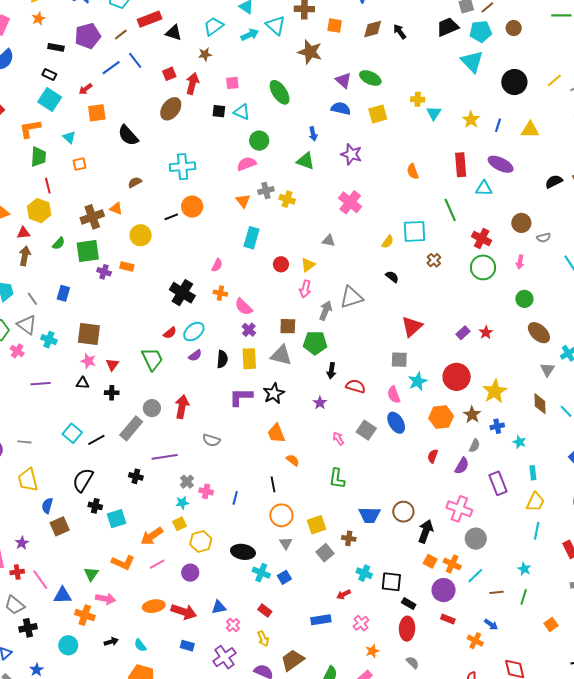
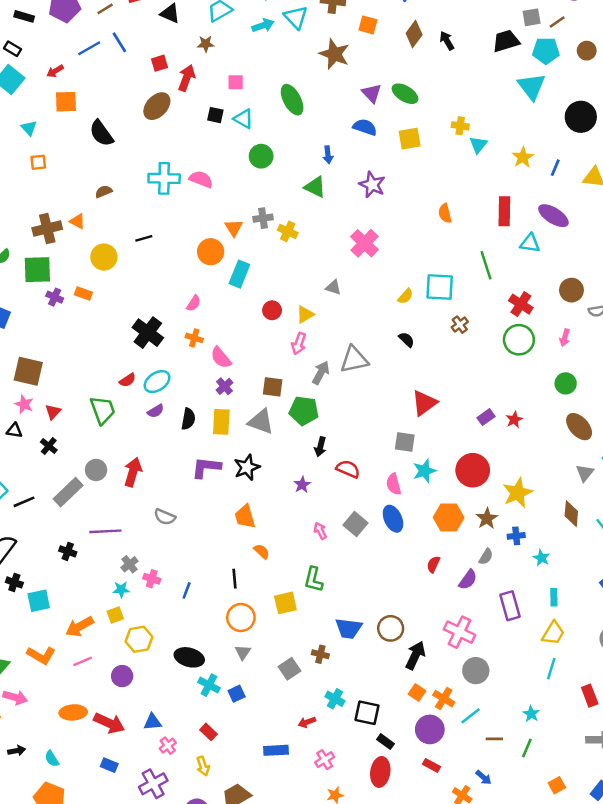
brown diamond: (373, 29) -> (414, 34), turned -45
pink semicircle: (247, 164) -> (201, 179), moved, turned 36
orange circle: (192, 207) -> (211, 252), moved
black cross: (112, 393) -> (49, 446), turned 32
yellow square: (317, 525) -> (285, 603), moved

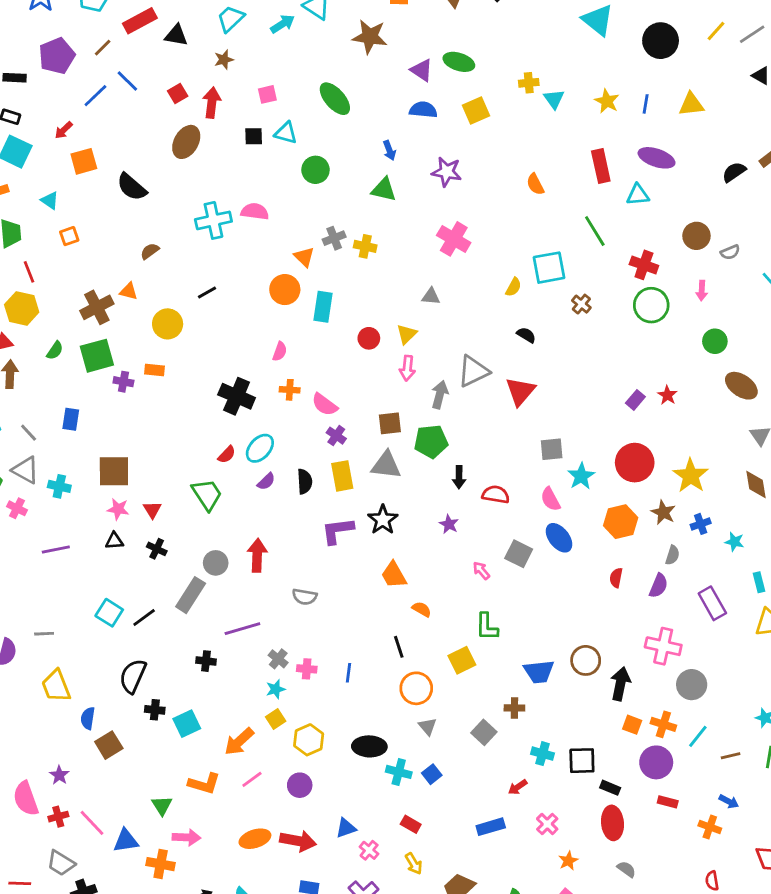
red triangle: (424, 403) -> (520, 391), moved

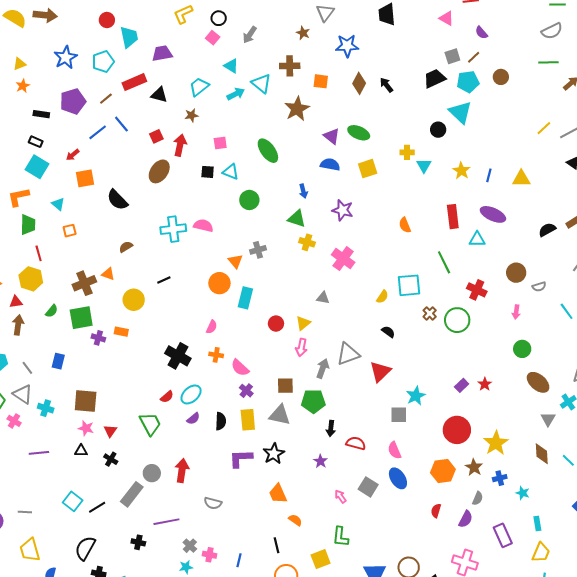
brown star: (370, 37) -> (297, 109), turned 30
black circle: (661, 41) -> (438, 130), moved, size x0.6
yellow cross: (365, 246) -> (307, 242), moved
green circle: (651, 305) -> (457, 320), moved
cyan star: (581, 476) -> (416, 396), moved

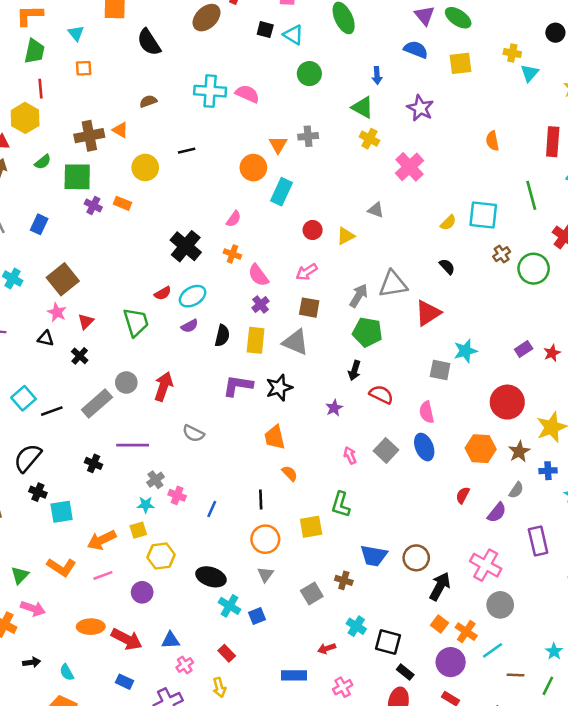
pink arrow: (301, 347) -> (307, 272), moved, turned 36
brown square: (86, 401) -> (63, 279), turned 35
green pentagon: (313, 401) -> (367, 332), moved

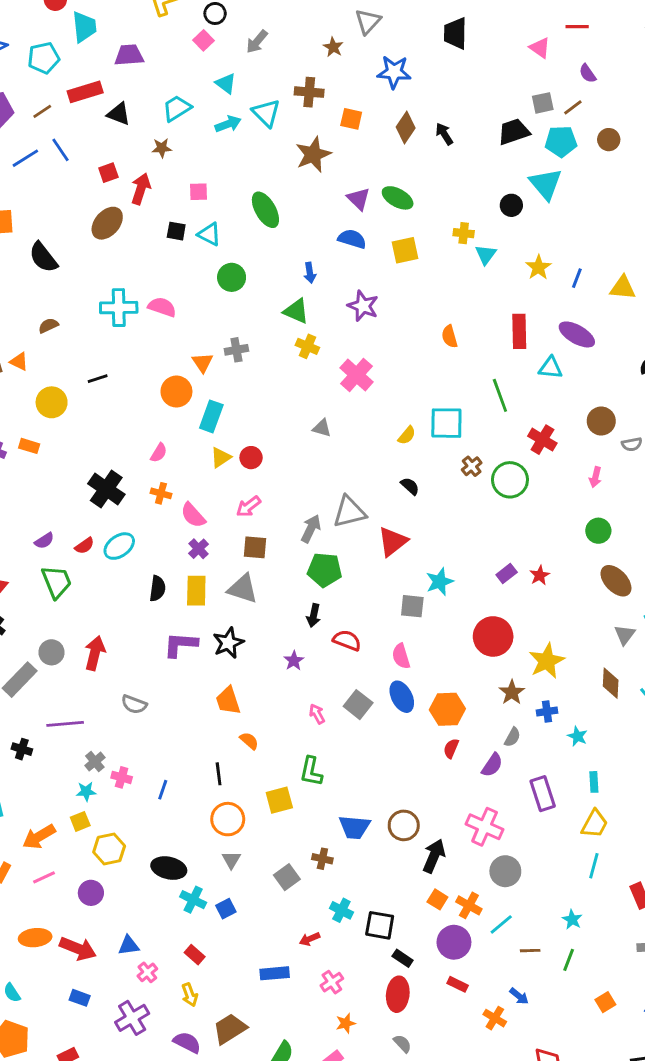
yellow triangle: (346, 236) -> (221, 457), moved
purple semicircle: (190, 326) -> (44, 541), moved
orange hexagon: (481, 449) -> (447, 709), moved

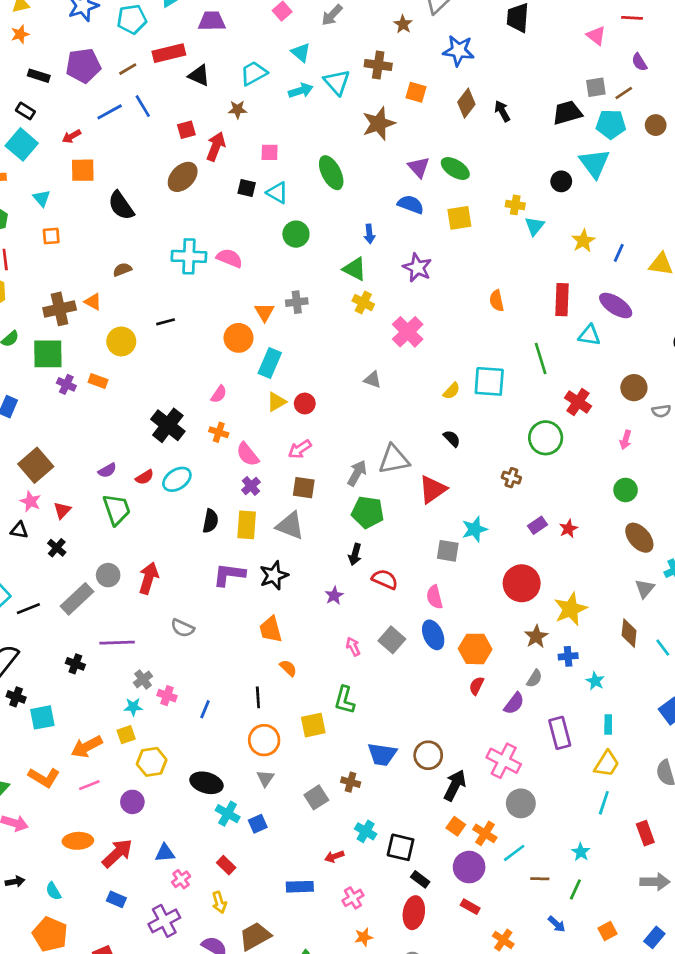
brown cross: (472, 466) -> (511, 478), moved, turned -36
red arrow: (78, 949) -> (117, 853), turned -68
blue arrow: (519, 996) -> (557, 924), moved

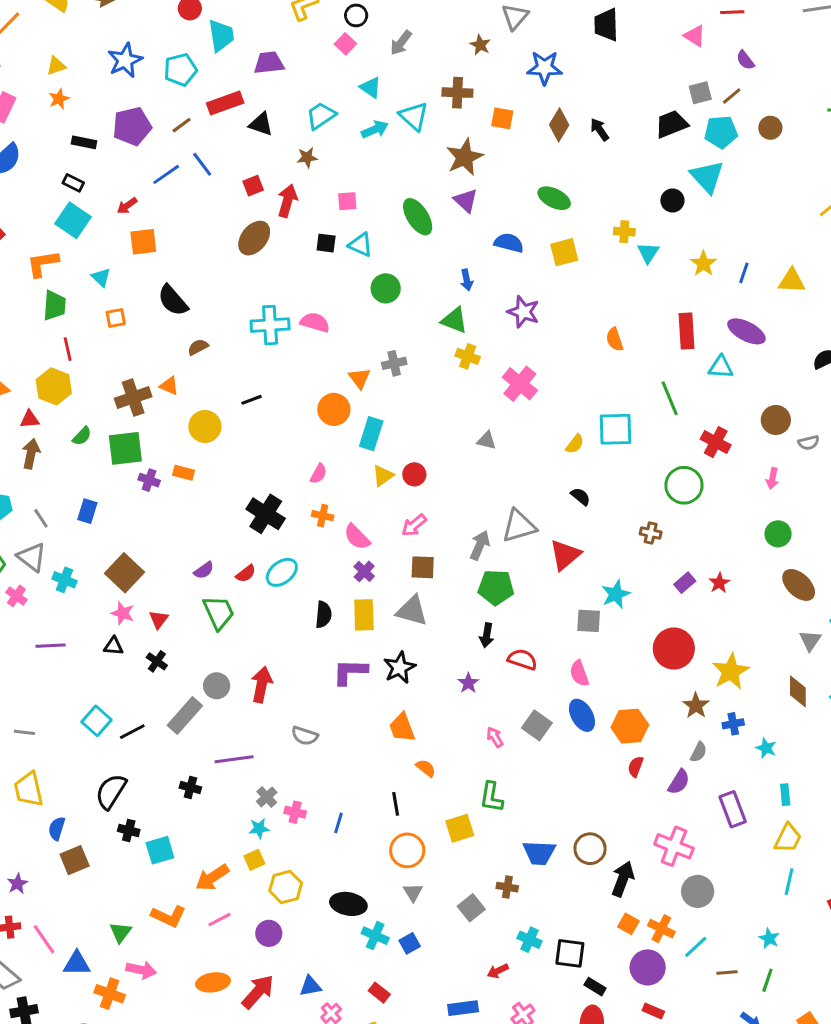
purple triangle: (419, 167) -> (466, 201), moved
black semicircle: (121, 206) -> (173, 300), moved

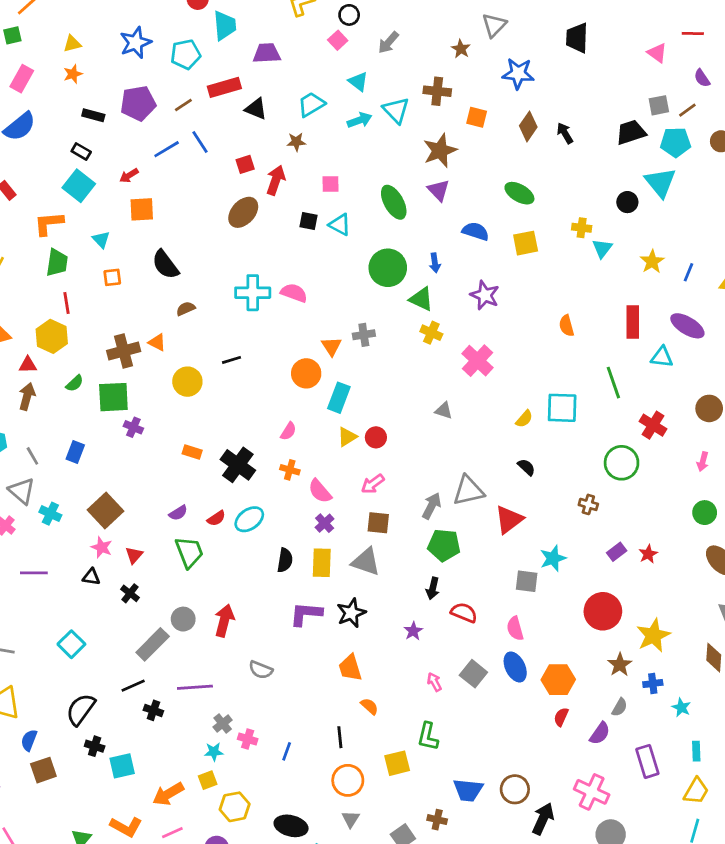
green circle: (386, 288) -> (388, 268), moved, size x1.4
orange rectangle: (184, 473) -> (192, 452), moved
black line: (132, 732) -> (133, 686), moved

